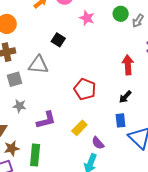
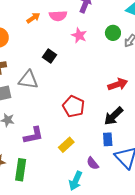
red arrow: (128, 65) -> (118, 84), turned 72
black arrow: (125, 97) -> (114, 116), size x1.5
purple semicircle: (98, 143) -> (93, 163), moved

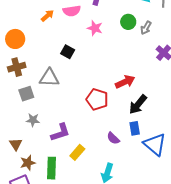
red arrow: (118, 84) -> (125, 82), moved
yellow rectangle: (66, 145) -> (77, 152), moved
purple semicircle: (93, 163) -> (113, 138), moved

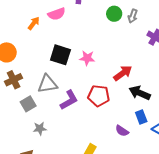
pink star: (95, 28) -> (87, 58), moved
black square: (68, 52) -> (60, 55), size x1.5
black arrow: (138, 104) -> (140, 93), turned 85
purple L-shape: (60, 132) -> (69, 100), moved

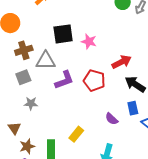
black square: (60, 55) -> (63, 34), turned -35
brown cross: (14, 80) -> (24, 50), moved

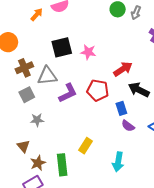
blue rectangle: (133, 108) -> (121, 108), moved
purple semicircle: (112, 119) -> (128, 126), moved

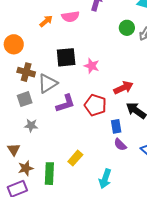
brown cross: (24, 68) -> (26, 72), turned 30
gray triangle: (47, 76) -> (48, 83), turned -35

